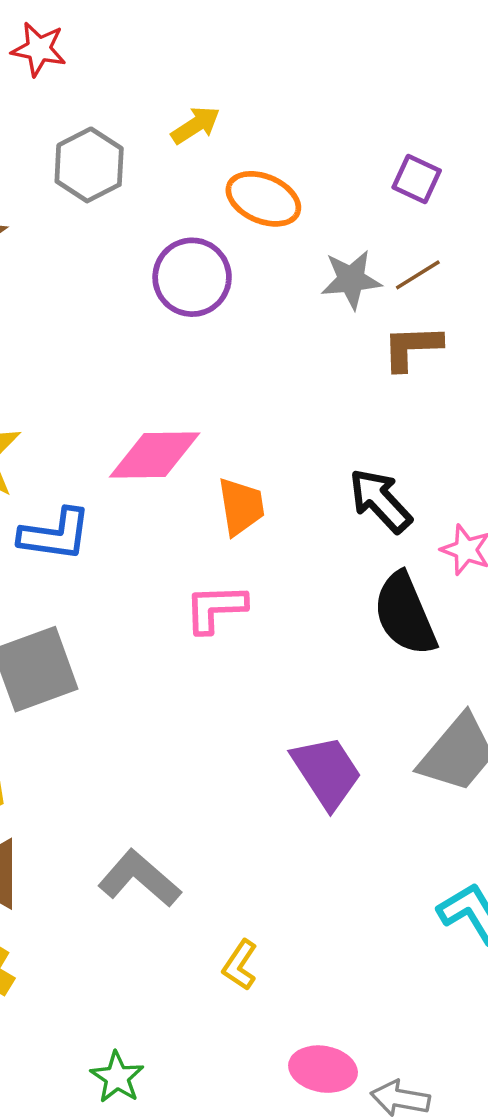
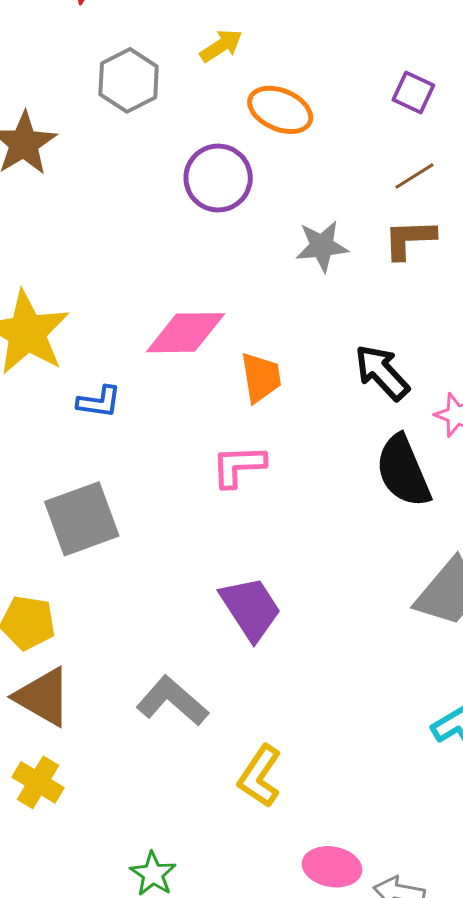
gray star: (351, 280) -> (322, 246), moved
blue L-shape: (55, 535) -> (99, 402), size x0.7
purple trapezoid: (327, 772) -> (251, 608), moved
yellow L-shape: (240, 965) -> (260, 776), size x1.4

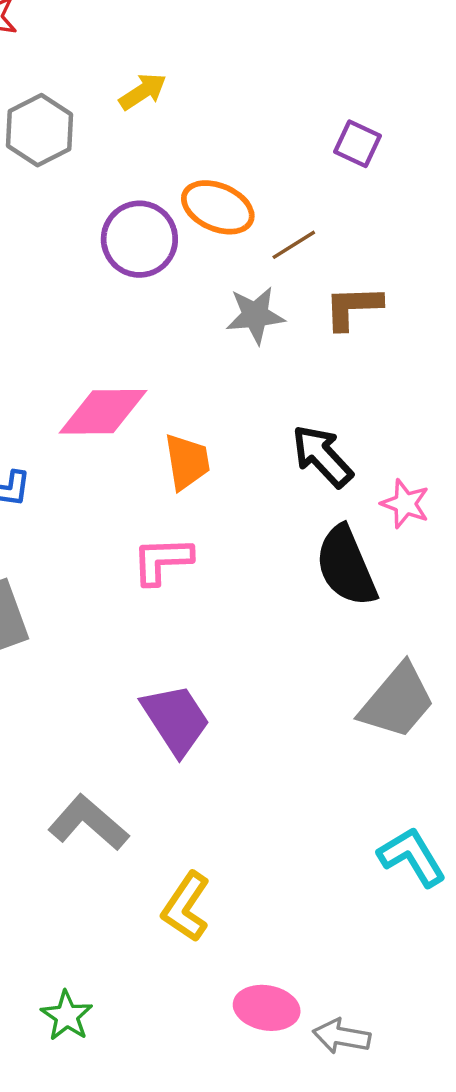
orange ellipse: (280, 110) -> (218, 207), moved
brown line: (414, 176) -> (294, 245), moved

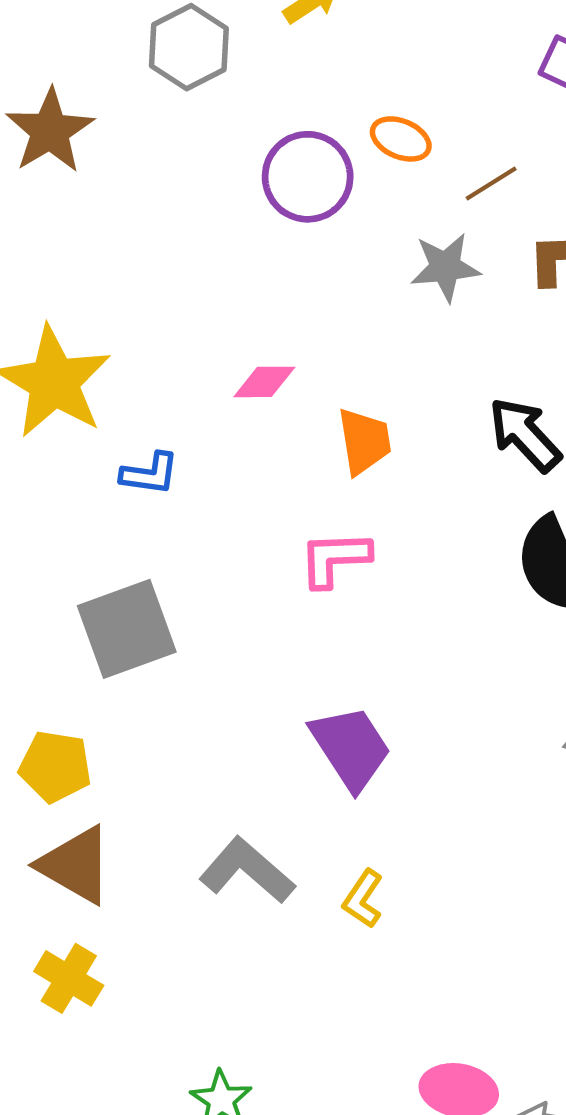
orange ellipse: (218, 207) -> (401, 139), size x0.7
pink diamond: (103, 412) -> (264, 382), size x0.6
yellow L-shape: (186, 907) -> (363, 899), moved, size x0.7

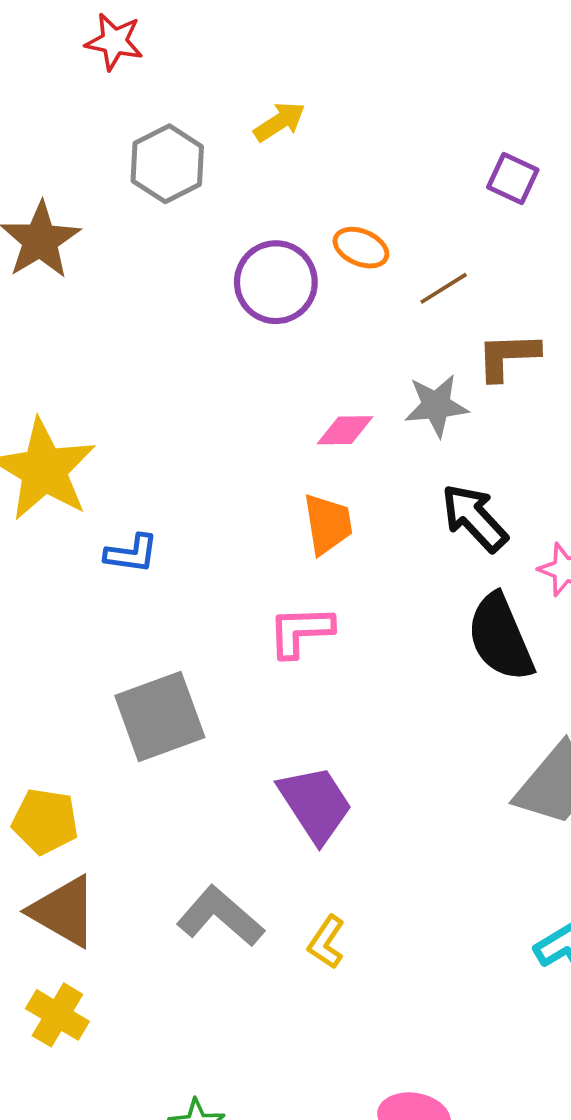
gray star: (445, 267) -> (436, 406), moved
pink diamond: (264, 382) -> (345, 430), moved
gray square: (127, 629) -> (160, 716), moved

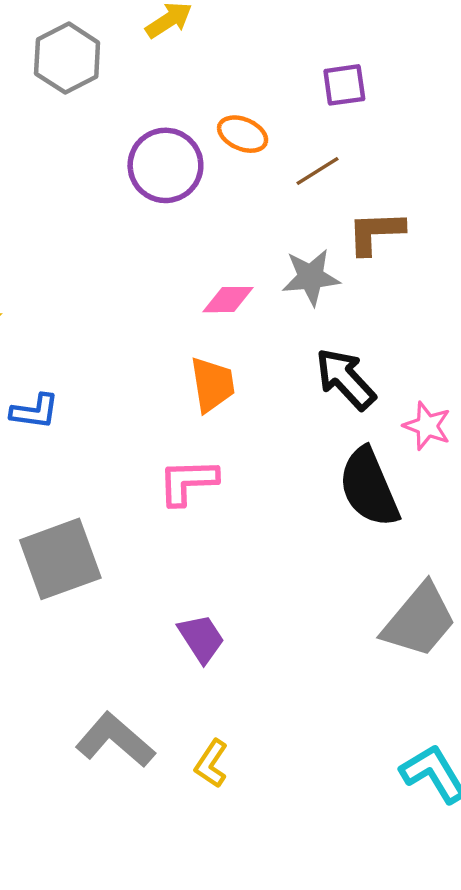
purple square: (513, 179) -> (344, 85), moved, turned -33
purple trapezoid: (315, 804) -> (201, 638), size x0.7

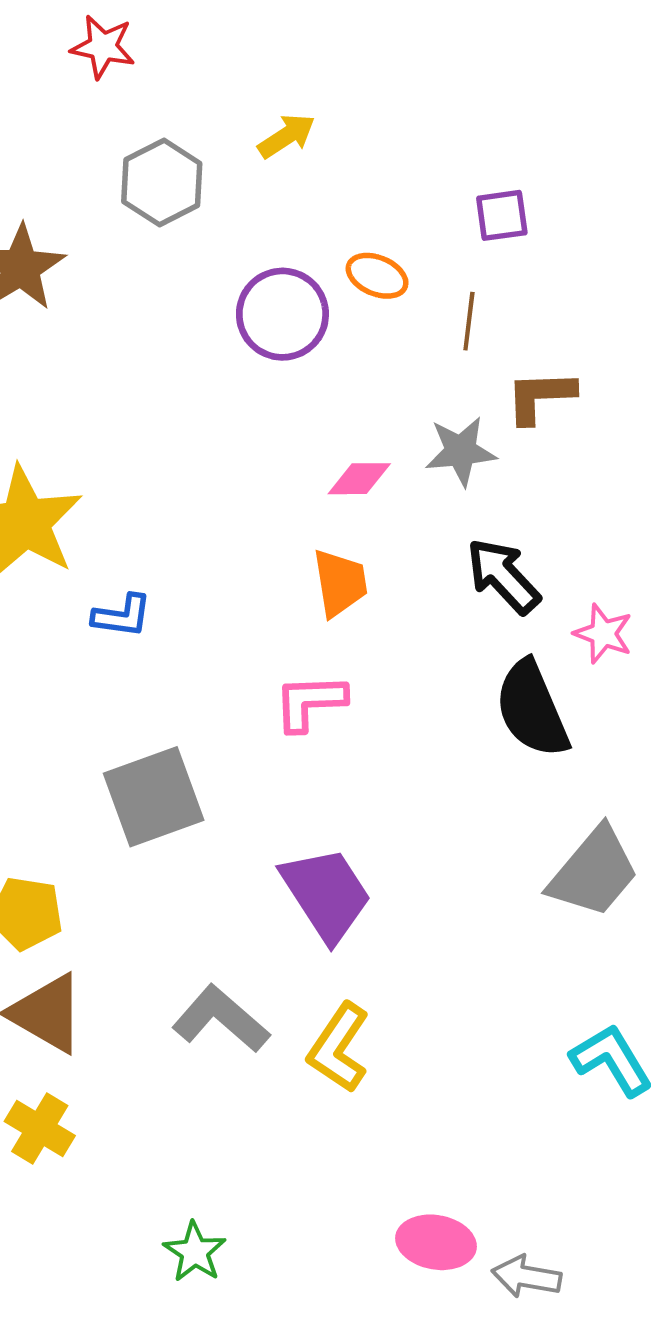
brown line: (318, 171) -> (469, 321), turned -51
purple trapezoid: (201, 638) -> (326, 894), size x1.6
yellow L-shape: (211, 764) -> (339, 1048), size x1.5

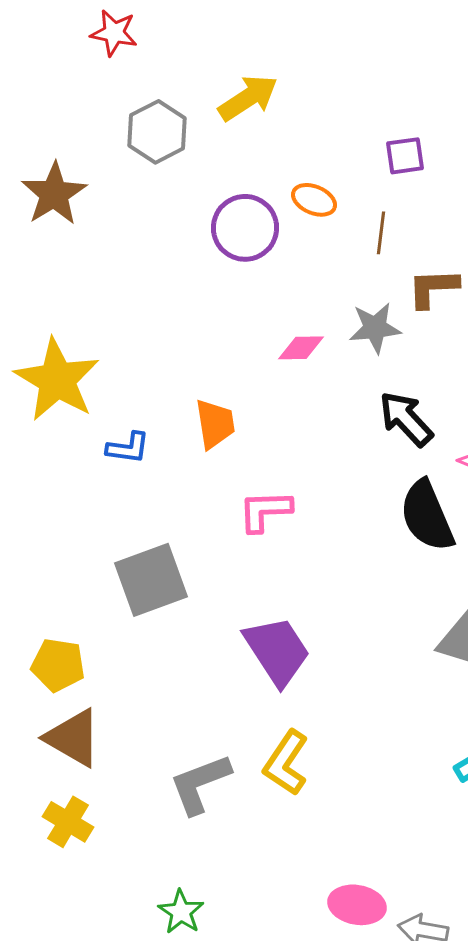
yellow arrow: (287, 136) -> (248, 98), size x1.4
orange trapezoid: (340, 583) -> (215, 424), moved
gray L-shape: (221, 1019) -> (200, 784), moved, turned -62

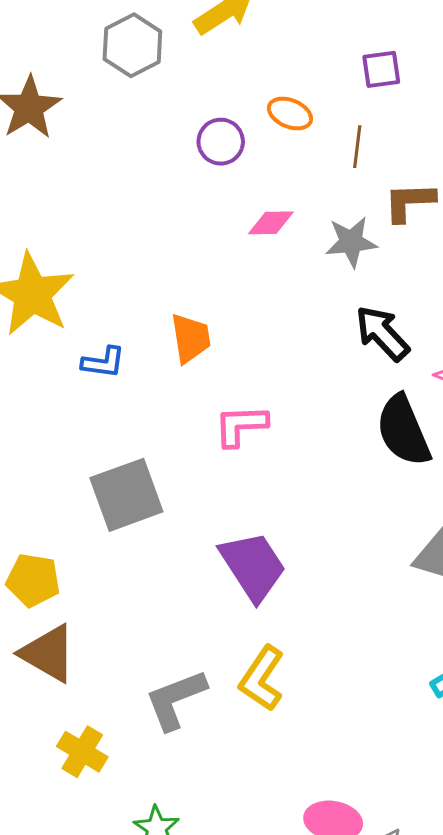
purple circle: (245, 228) -> (221, 142), size x0.7
pink diamond: (301, 348) -> (271, 223), moved
yellow cross: (68, 822) -> (82, 752), moved

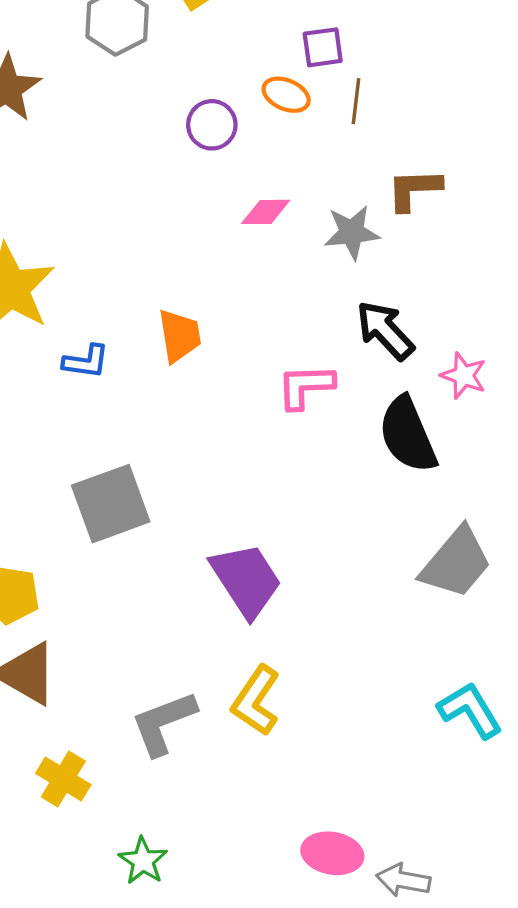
purple square: (381, 69) -> (323, 47), moved
brown line: (357, 147) -> (356, 101), moved
pink L-shape: (241, 426) -> (305, 386), moved

